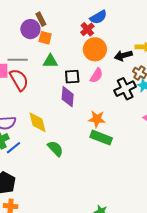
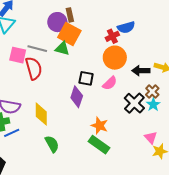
orange square: (45, 38) -> (69, 34), size x1.6
green triangle: (50, 61) -> (62, 48), moved
black cross: (125, 89) -> (134, 103), turned -35

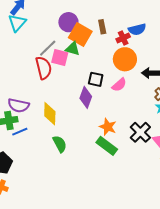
brown rectangle: (70, 15) -> (102, 27), moved
gray line: (37, 49) -> (48, 48), turned -60
pink square: (18, 55) -> (60, 57), moved
black cross: (134, 103) -> (140, 132), moved

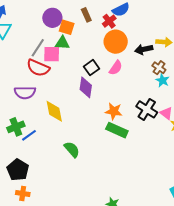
orange square: (80, 34) -> (67, 27), size x0.7
red semicircle: (44, 68) -> (38, 68), turned 140
black square: (96, 79) -> (91, 68), turned -35
purple semicircle: (19, 105) -> (25, 93), moved
green semicircle: (60, 144) -> (72, 149), moved

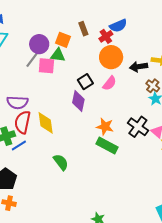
purple circle: (52, 18) -> (39, 44), moved
red semicircle: (38, 68) -> (23, 122), moved, turned 75

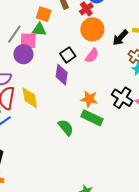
purple circle: (39, 44) -> (23, 54), moved
black arrow: (139, 67) -> (120, 38), turned -36
green semicircle: (61, 162) -> (66, 127), moved

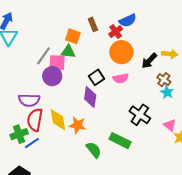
pink semicircle: (92, 56) -> (121, 78), turned 42
black cross: (122, 98) -> (140, 115), moved
orange star: (89, 99) -> (77, 125), moved

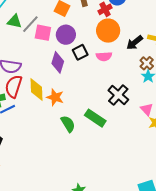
green triangle: (68, 52) -> (14, 21), moved
purple circle: (52, 76) -> (66, 35), moved
purple diamond: (90, 97) -> (58, 62), moved

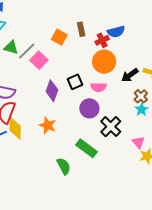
pink square: (43, 33) -> (39, 60), turned 30
purple circle: (66, 35) -> (89, 108), moved
yellow diamond: (36, 89) -> (15, 128), moved
green semicircle: (68, 124) -> (64, 166), moved

